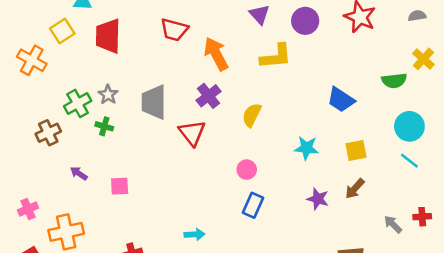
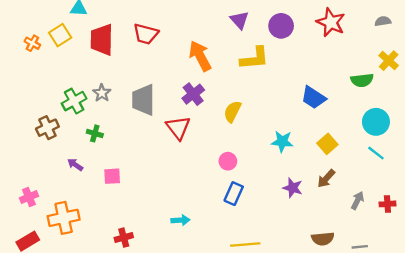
red trapezoid: (174, 30) -> (146, 34), moved
orange cross: (32, 60) -> (32, 43), moved, size x0.6
green cross: (104, 126) -> (95, 133), moved
yellow square: (356, 151) -> (327, 144), turned -30
gray arrow: (393, 224) -> (357, 201), moved, turned 72

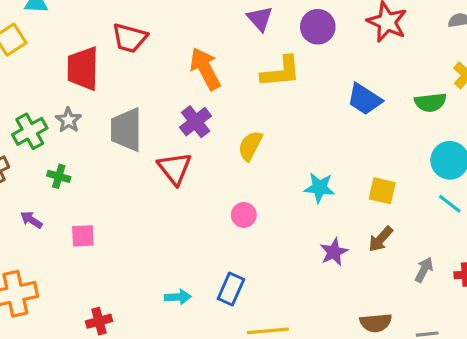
red trapezoid: (102, 40) -> (83, 69), moved
blue trapezoid: (313, 98) -> (364, 99), moved
yellow square: (327, 144) -> (382, 191), turned -36
purple star: (293, 188) -> (334, 252), turned 30
blue rectangle: (234, 194) -> (231, 289), moved

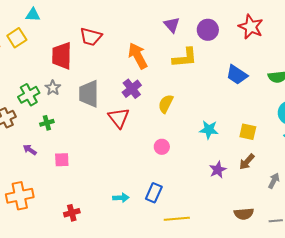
green cross: (59, 176) -> (47, 123), turned -32

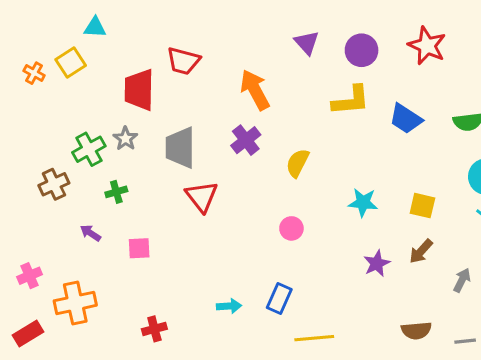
yellow L-shape: (185, 58) -> (351, 101), moved
red triangle: (119, 118) -> (202, 196), moved

